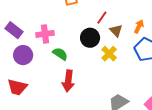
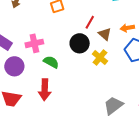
orange arrow: (139, 26) -> (127, 28), turned -120
red arrow: (68, 81) -> (45, 90), moved

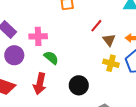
black circle: (80, 43) -> (79, 85), moved
yellow cross: (100, 58) -> (111, 63), moved, turned -35

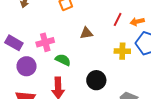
red line: (96, 26) -> (118, 19), moved
brown triangle: (109, 40) -> (86, 33), moved, turned -48

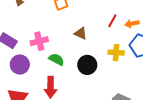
brown triangle: (86, 33) -> (81, 33), turned 32
black circle: (96, 80) -> (87, 65), moved

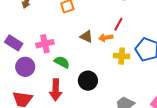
orange arrow: (132, 24) -> (106, 38), moved
black circle: (87, 65) -> (88, 81), moved

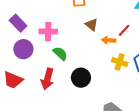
brown triangle: (86, 36) -> (92, 25), moved

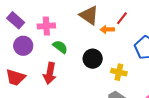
brown triangle: (92, 25) -> (89, 15), size x1.5
yellow cross: (120, 62) -> (119, 72), moved
black circle: (81, 78) -> (93, 59), moved

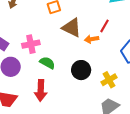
yellow cross: (119, 72) -> (109, 80), turned -35

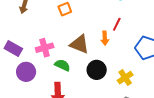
brown triangle: (72, 28) -> (79, 44), moved
orange arrow: (92, 39) -> (105, 38), turned -80

